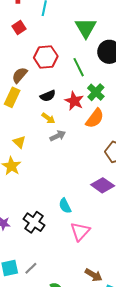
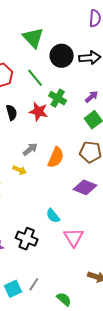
black semicircle: (48, 96) -> (11, 112), turned -70
yellow arrow: (48, 118) -> (20, 170), moved
orange semicircle: (95, 118) -> (56, 157), moved

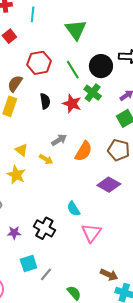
black circle: (62, 56) -> (101, 66), moved
cyan square: (13, 289) -> (29, 264), moved

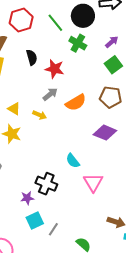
red star: (72, 104) -> (54, 69), moved
orange semicircle: (83, 151) -> (76, 102), turned 35
purple star: (14, 233) -> (27, 198), moved

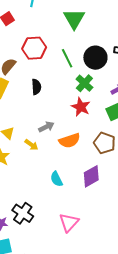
red star: (54, 69) -> (81, 107), moved
purple diamond: (105, 133) -> (91, 176), turned -65
cyan semicircle: (73, 161) -> (56, 179), moved

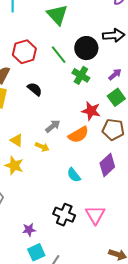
black semicircle: (36, 87) -> (35, 89), turned -35
red star: (81, 107) -> (91, 111), moved
black cross: (23, 213) -> (64, 215), moved

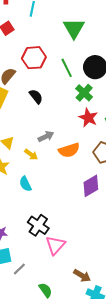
red star: (91, 111) -> (88, 118), moved
cyan semicircle: (74, 175) -> (25, 184), moved
pink triangle: (95, 215) -> (55, 245), moved

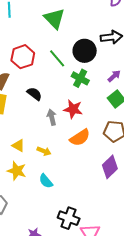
red star: (88, 118) -> (73, 109), moved
gray arrow: (46, 136) -> (52, 117), moved, turned -63

